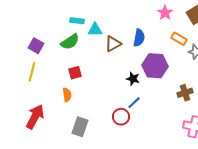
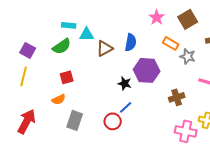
orange semicircle: (67, 95) -> (59, 99), turned 72
gray rectangle: (80, 127) -> (75, 120), moved

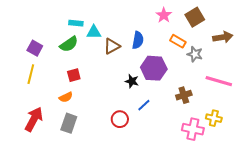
blue line: (126, 107) -> (144, 105), moved
gray rectangle: (75, 120) -> (69, 123), moved

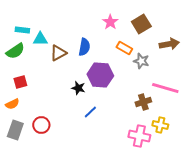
brown cross: (184, 95) -> (143, 102), moved
red circle: (120, 119) -> (41, 125), moved

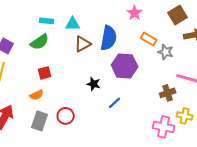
brown square: (141, 24) -> (178, 15), moved
cyan triangle: (40, 39) -> (73, 24), moved
blue semicircle: (84, 47) -> (109, 38), size x1.4
black star: (78, 88) -> (94, 84), moved

